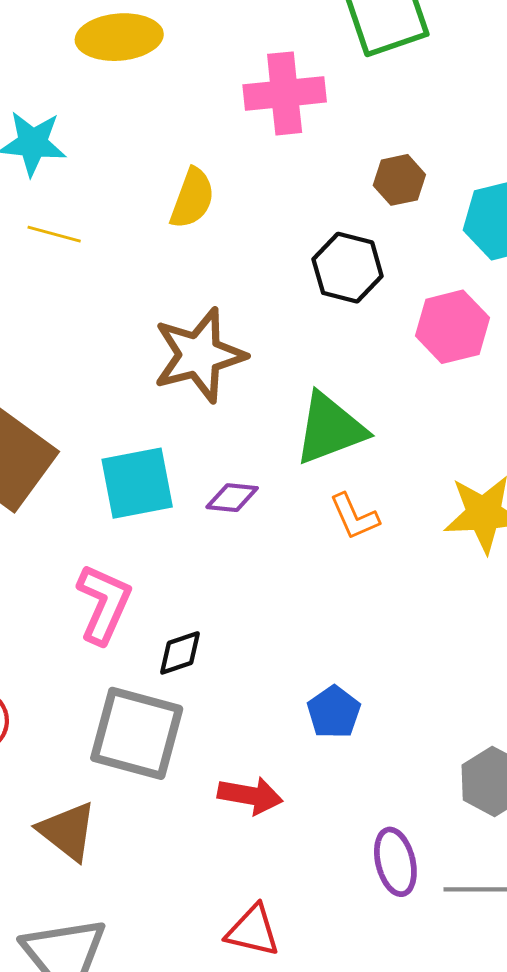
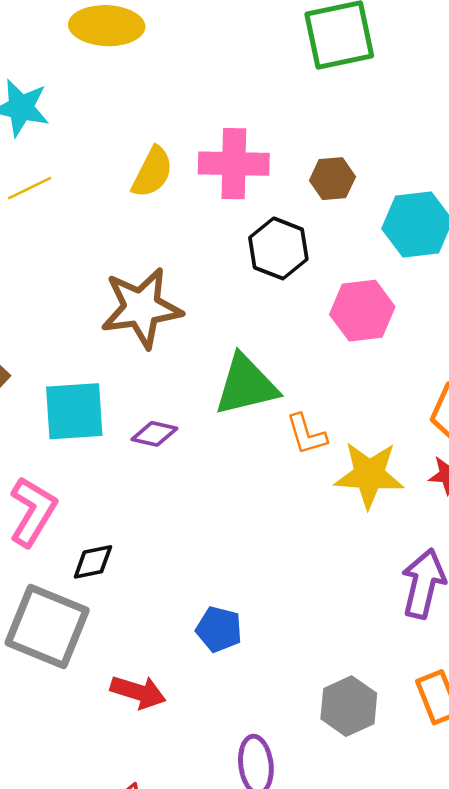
pink cross: (285, 93) -> (234, 164), moved
yellow line: (54, 234) -> (30, 188), turned -48
orange L-shape: (354, 517) -> (306, 434), moved
blue pentagon: (334, 712) -> (219, 629), turned -30

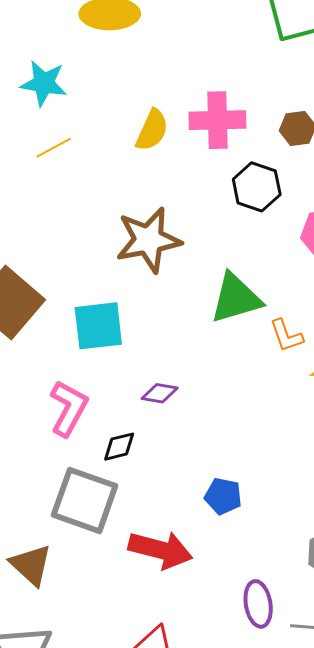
purple diamond: (154, 434) -> (160, 393), moved
red arrow: (138, 692) -> (160, 550), size x1.4

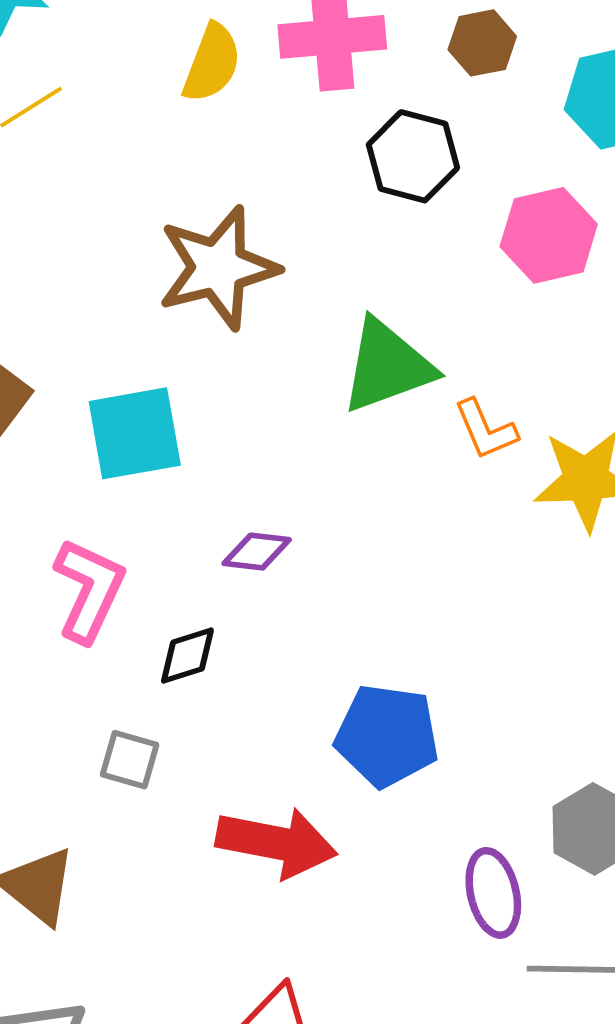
blue pentagon: (223, 496) -> (387, 736), size x1.5
gray square: (85, 500) -> (130, 760), size x0.5
purple ellipse: (258, 604) -> (493, 893), moved

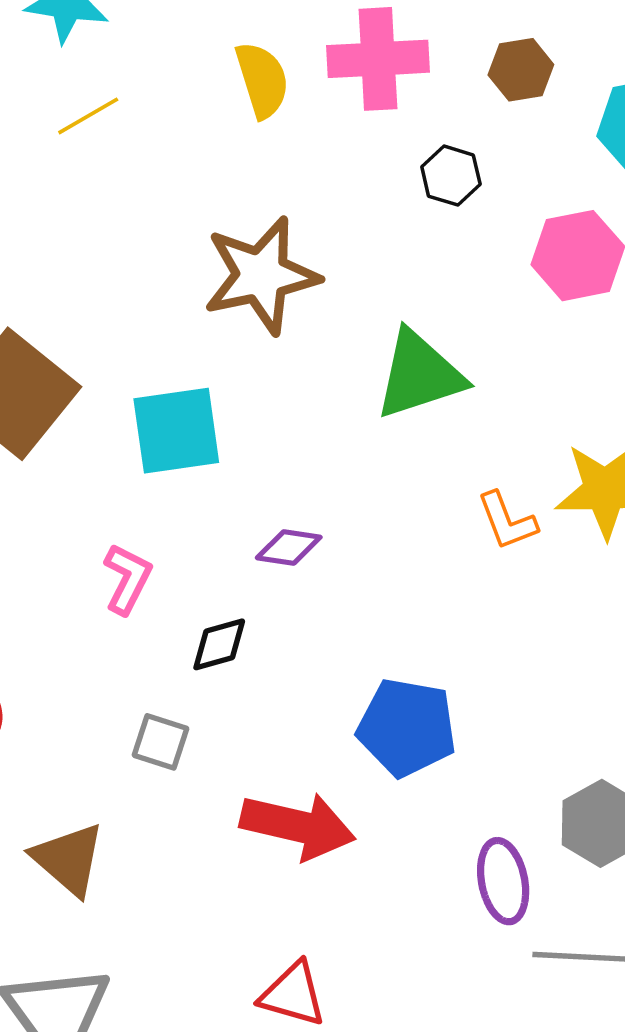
yellow semicircle: (212, 63) -> (262, 80), turned -40
black hexagon: (413, 156) -> (451, 176), size x0.7
orange L-shape: (486, 429) -> (507, 521), moved
pink L-shape: (89, 590) -> (128, 579), size x0.7

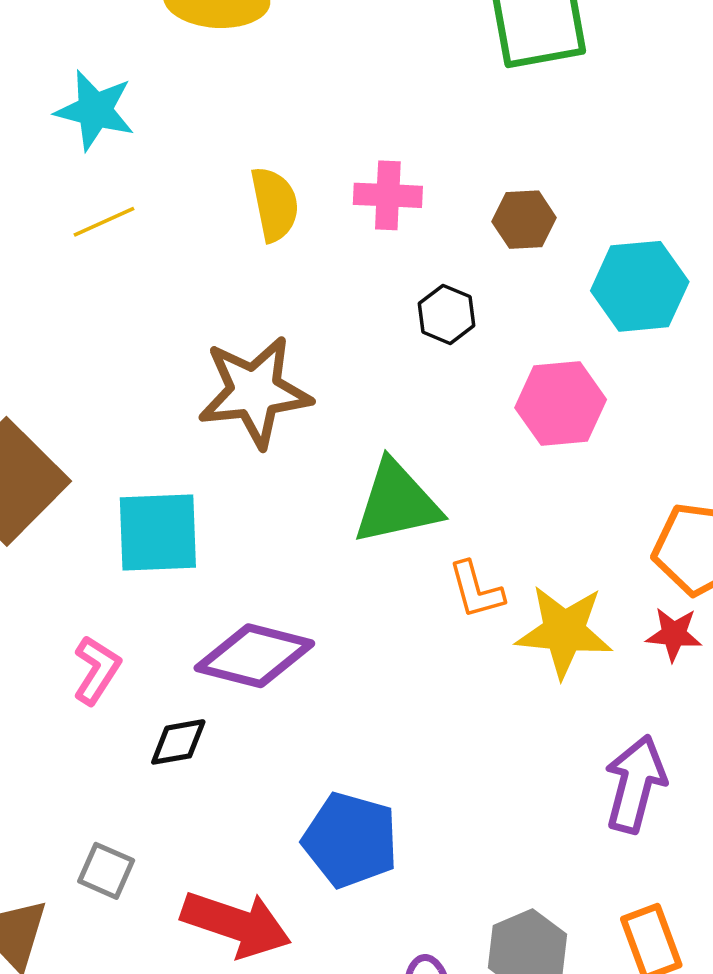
pink cross: (378, 59) -> (388, 195), size x0.7
orange L-shape: (507, 521) -> (476, 590), moved
purple diamond: (289, 547) -> (254, 656), size x1.8
gray square: (160, 742) -> (106, 871), moved

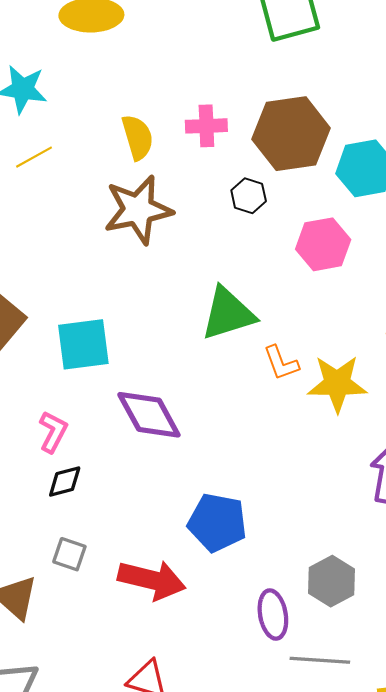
brown hexagon: (524, 220) -> (291, 134), size x2.0
brown star: (255, 392) -> (138, 210), moved
purple diamond: (254, 656) -> (149, 415), turned 52
black diamond: (178, 742) -> (65, 482), moved

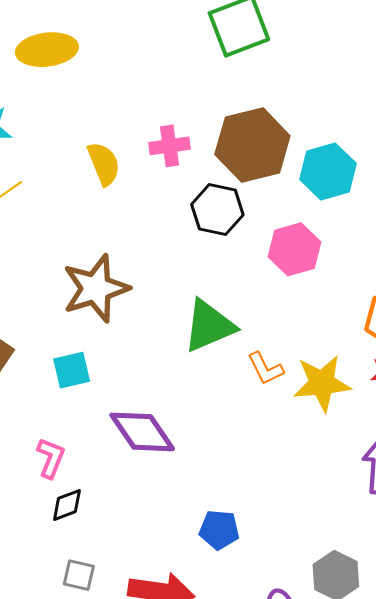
black hexagon: (249, 196) -> (217, 210), size x1.5
brown star: (138, 210) -> (96, 288), moved
cyan square: (83, 344) -> (72, 370), size x0.7
blue pentagon: (217, 523) -> (219, 530), size x0.7

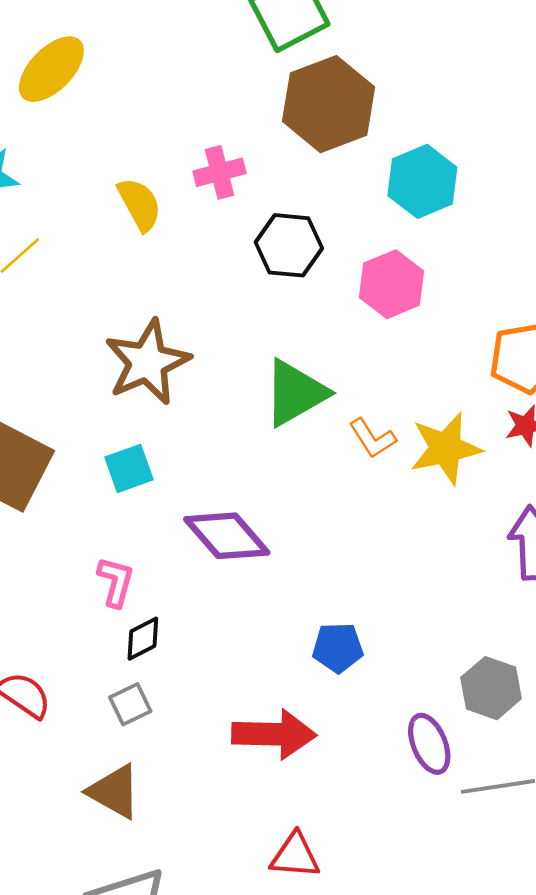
yellow ellipse: (47, 50) -> (51, 69), turned -32
brown hexagon: (252, 145) -> (329, 104), moved
gray square: (79, 575) -> (130, 704), moved, turned -32

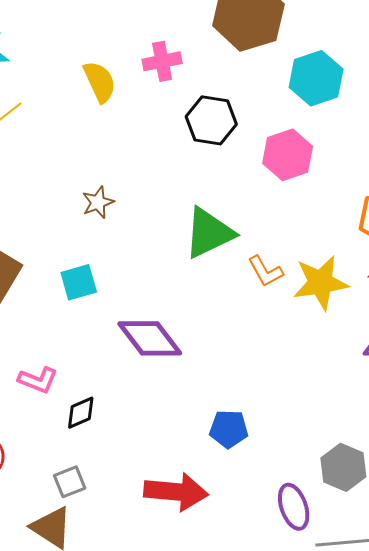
brown star: (147, 362) -> (98, 202), size x0.5
pink L-shape: (116, 582) -> (38, 380), moved, turned 93
gray square: (130, 704) -> (70, 482), moved

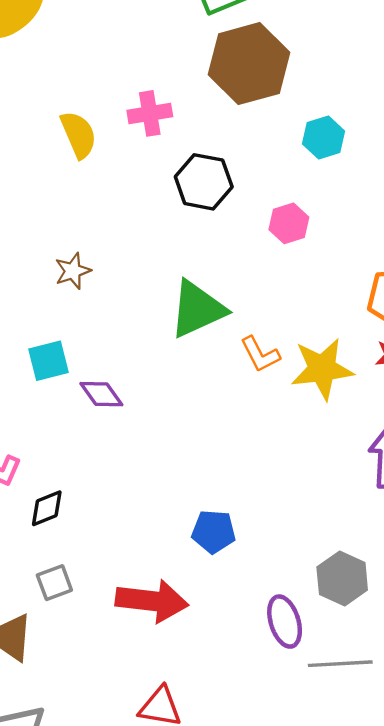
cyan hexagon: (316, 78) -> (324, 137), size x0.7
pink hexagon: (288, 155) -> (289, 223), size x0.7
purple diamond: (150, 338) -> (101, 394), moved, size x0.6
gray square: (70, 482) -> (54, 583), moved

